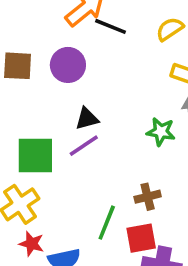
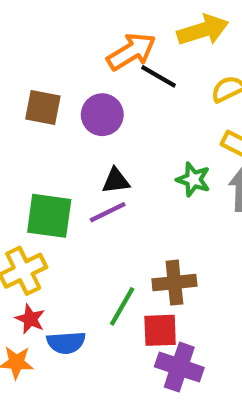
green star: (161, 132) -> (193, 179), moved
brown cross: (148, 197) -> (174, 283), size x1.4

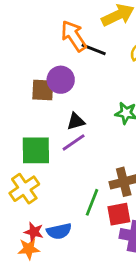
orange arrow: (131, 52) -> (74, 36), turned -84
brown square: (43, 108) -> (43, 90), moved
red star: (30, 319) -> (34, 232), moved

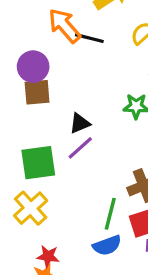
purple circle: (61, 80) -> (33, 67), moved
blue semicircle: (59, 231) -> (107, 245), moved

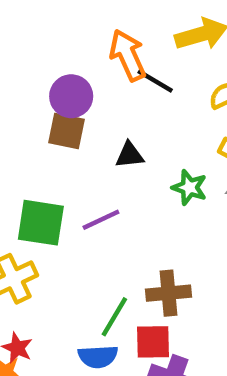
black triangle: (80, 123) -> (130, 155), moved

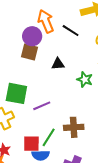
orange arrow: (128, 55) -> (46, 21), moved
purple line: (101, 220) -> (42, 106), moved
red square: (153, 342) -> (31, 144), moved

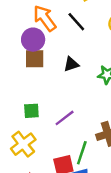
black line: (71, 31) -> (76, 22), turned 30
green square: (16, 93) -> (31, 111), size x0.6

